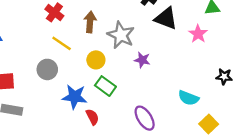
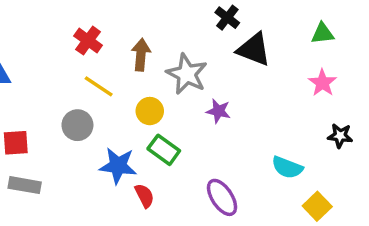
pink star: (198, 34) -> (322, 83), moved

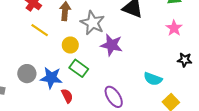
purple star: (218, 111) -> (112, 45), size x1.5
gray circle: (77, 125) -> (27, 74), moved

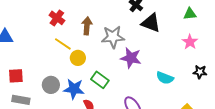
gray star: (93, 23) -> (113, 37), turned -30
yellow circle: (70, 45) -> (78, 58), moved
cyan semicircle: (153, 79) -> (165, 78), moved

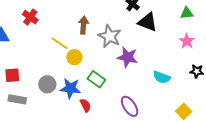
red cross: (57, 18) -> (30, 17), moved
gray star: (113, 37) -> (109, 36), turned 30

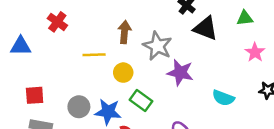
green triangle: (187, 13) -> (245, 18), moved
yellow line: (59, 43) -> (94, 55), turned -36
yellow circle: (74, 57) -> (123, 73), moved

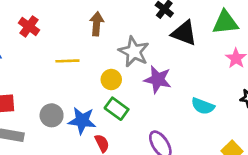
green triangle: (245, 18) -> (225, 22), size x1.5
brown arrow: (124, 32) -> (97, 24), moved
yellow circle: (123, 73) -> (111, 80), moved

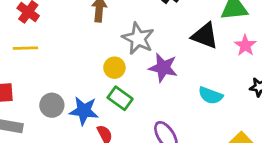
black triangle: (184, 33) -> (205, 36), moved
yellow line: (67, 61) -> (25, 48), moved

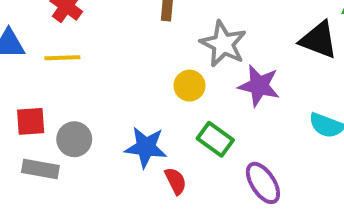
green rectangle: (120, 98) -> (215, 139), moved
gray circle: (52, 105) -> (74, 139), moved

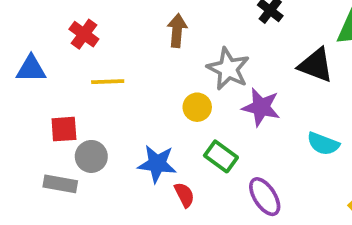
yellow line: (62, 58) -> (108, 82), moved
red square: (31, 121) -> (64, 129), moved

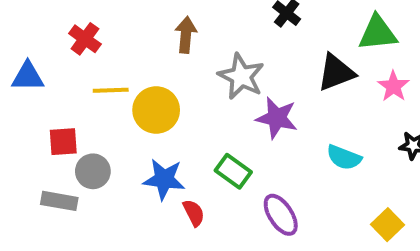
black triangle: (316, 65) -> (336, 72), turned -42
yellow circle: (197, 107) -> (156, 110), moved, size x1.5

